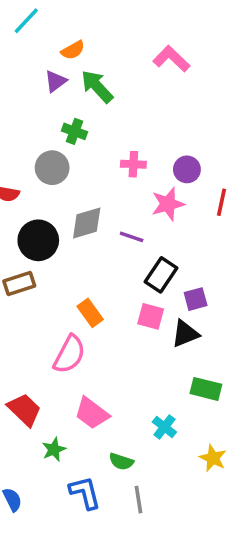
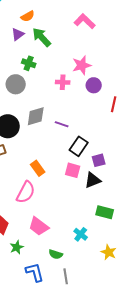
pink star: (168, 204) -> (82, 65), moved

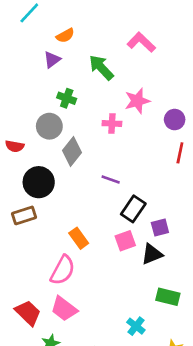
green arrow: (42, 37) -> (101, 68), moved
purple circle: (94, 85) -> (175, 120), moved
gray diamond: (36, 116) -> (72, 152), moved, turned -35
pink square: (73, 170) -> (125, 241), turned -35
pink trapezoid: (39, 226) -> (64, 309), moved

